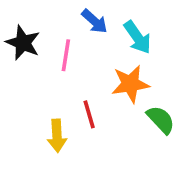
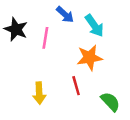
red line: (89, 114) -> (76, 86), moved
green semicircle: (161, 120) -> (110, 102), moved

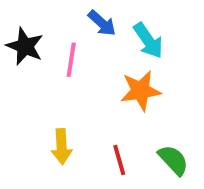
red line: (76, 86) -> (119, 160), moved

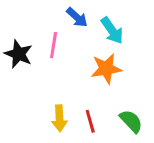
black star: (25, 46) -> (19, 54), moved
yellow arrow: (62, 147) -> (59, 118), moved

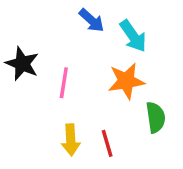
pink line: (54, 45) -> (64, 83), moved
green semicircle: (131, 121) -> (156, 117), moved, turned 35

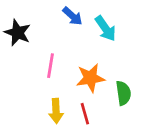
black star: (22, 64) -> (18, 33), moved
orange star: (126, 81) -> (90, 78), moved

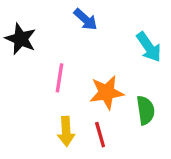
cyan arrow: (105, 28) -> (149, 47), moved

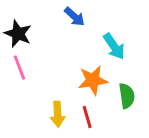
cyan arrow: (149, 47) -> (114, 46), moved
pink line: (60, 78) -> (19, 68), moved, turned -30

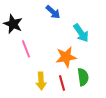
pink line: (19, 68) -> (26, 49), moved
green semicircle: (127, 96) -> (83, 77), moved

